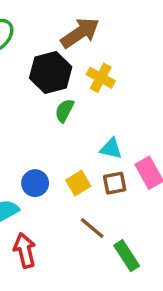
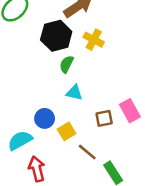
cyan triangle: (111, 149) -> (74, 93), moved
yellow square: (78, 183) -> (67, 131), moved

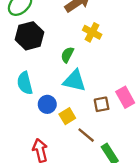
black hexagon: (56, 36) -> (30, 36), moved
cyan triangle: (74, 93) -> (74, 81), size x1.5
cyan semicircle: (20, 140) -> (25, 83), moved, turned -75

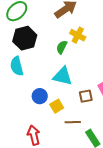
green semicircle: (67, 55) -> (62, 47), moved
cyan semicircle: (25, 83) -> (17, 66), moved
brown line: (86, 135) -> (73, 122), turned -42

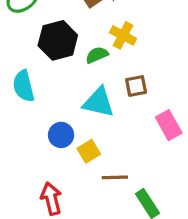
black hexagon: (25, 38) -> (58, 40), moved
green semicircle: (62, 47) -> (97, 55), turned 40
brown square: (86, 96) -> (136, 86), moved

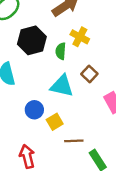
green semicircle: (97, 55) -> (61, 51), turned -63
brown square: (136, 86) -> (89, 74), turned -35

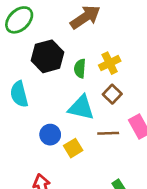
yellow cross: (80, 37) -> (110, 63), moved, turned 36
brown line: (74, 141) -> (108, 133), moved

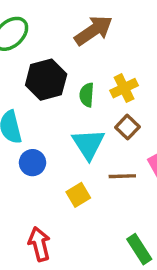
cyan triangle: (81, 108) -> (88, 144), turned 44
blue circle: (50, 135) -> (32, 163), moved

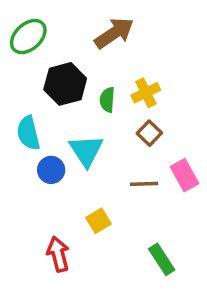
cyan triangle: (88, 144) -> (86, 151), moved
yellow square: (78, 195) -> (98, 221), moved

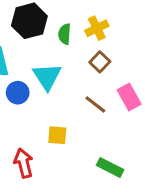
brown line: (144, 184) -> (95, 104), turned 40
yellow square: (98, 221) -> (57, 135), turned 36
green rectangle: (162, 259) -> (110, 167), turned -30

